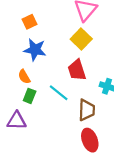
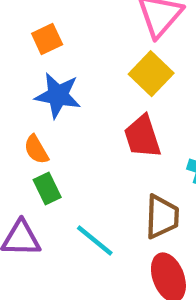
cyan line: (59, 93) -> (95, 241), moved
green rectangle: (30, 96) -> (47, 189), turned -48

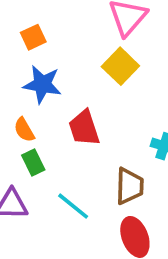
red trapezoid: (142, 136) -> (84, 128), moved

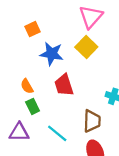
blue star: (42, 84) -> (52, 54), moved

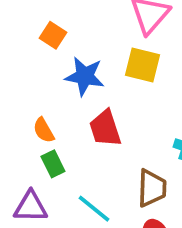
orange square: (33, 29) -> (53, 35), turned -32
yellow square: (86, 47) -> (142, 65), turned -30

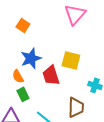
yellow square: (142, 65) -> (71, 60), moved
blue star: (85, 76) -> (31, 58), moved, turned -30

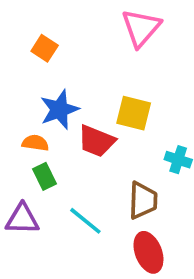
red trapezoid: (51, 75) -> (97, 141), turned -50
orange semicircle: (18, 76) -> (35, 143), turned 128

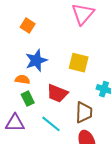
red trapezoid: (97, 141) -> (57, 93), moved

